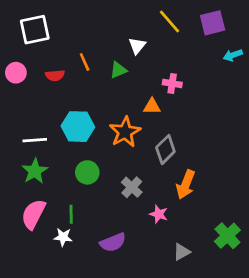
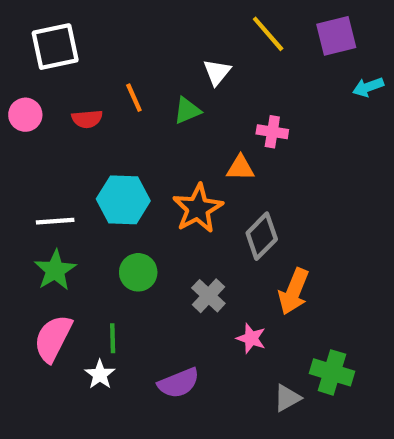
green cross: (227, 236) -> (332, 372), moved, turned -30
white star: (63, 237) -> (100, 375), turned 30

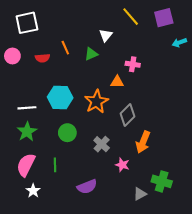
white star: (100, 375) -> (33, 191), moved

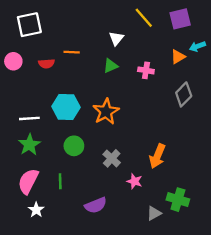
orange line: (65, 48) -> (72, 52), turned -64
green triangle: (91, 54) -> (111, 66), moved
orange triangle: (117, 82) -> (178, 57), moved, turned -32
gray diamond: (127, 115) -> (184, 94), moved

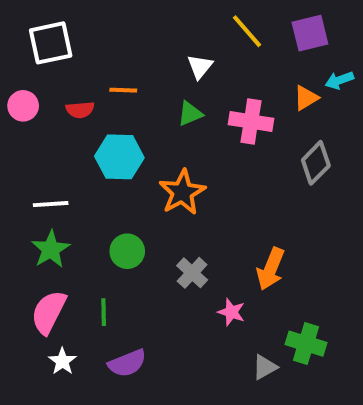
pink cross: (146, 70) -> (251, 122), size x1.5
cyan hexagon: (66, 107) -> (119, 157), moved
purple semicircle: (96, 205) -> (127, 363), moved

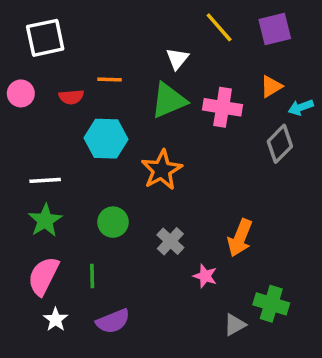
cyan arrow: (339, 80) -> (301, 107), moved
green triangle: (190, 114) -> (169, 100), size x1.6

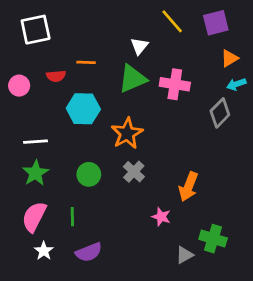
orange triangle: (271, 86) -> (229, 58), moved
pink circle: (21, 93) -> (19, 86), moved
gray cross: (170, 241) -> (134, 172), moved

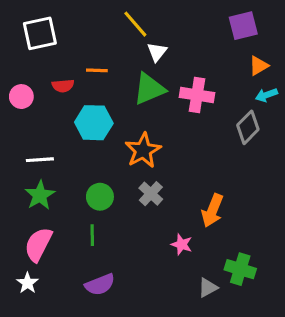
yellow line: (172, 21) -> (135, 24), moved
green line: (72, 217) -> (92, 235), moved
white star: (44, 251) -> (28, 283), moved

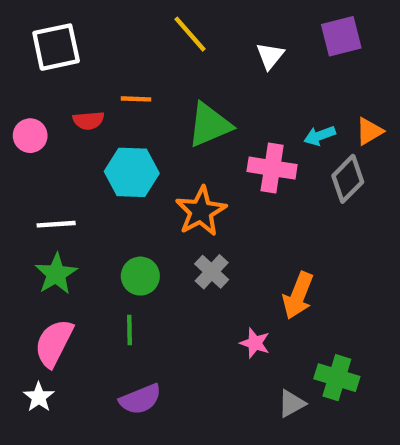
white triangle: (157, 52) -> (270, 56), moved
orange triangle: (259, 66) -> (369, 131), moved
pink cross: (197, 95) -> (272, 168), moved
cyan arrow: (266, 95) -> (320, 136), moved

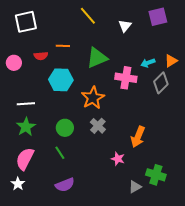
green line: (130, 330) -> (60, 153), turned -32

